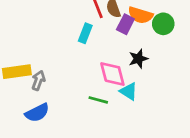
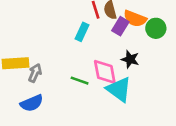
black star: (138, 59) -> (130, 59), turned 30
cyan triangle: (129, 91) -> (119, 89), size x1.5
green line: (98, 100) -> (80, 81), moved

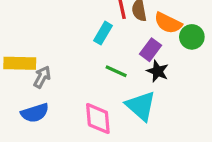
purple rectangle: (120, 26) -> (151, 50), moved
pink diamond: (105, 72) -> (98, 119), moved
green line: (80, 81) -> (116, 71), moved

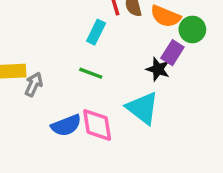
purple rectangle: (151, 50) -> (172, 53), moved
green line: (116, 71) -> (91, 73), moved
blue semicircle: (35, 113) -> (66, 125), moved

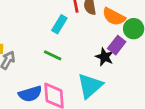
cyan triangle: (143, 108) -> (90, 86), turned 36

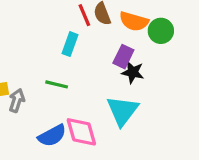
purple rectangle: (117, 45) -> (123, 57), moved
green line: (53, 55) -> (57, 84), moved

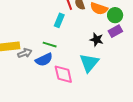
purple rectangle: (123, 57) -> (115, 31), moved, turned 32
gray arrow: (17, 100) -> (25, 53), turned 48
blue semicircle: (52, 136) -> (44, 60), moved

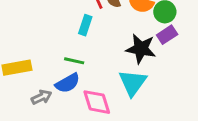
black star: (97, 40) -> (141, 49), size x1.5
gray arrow: (25, 53) -> (41, 97), moved

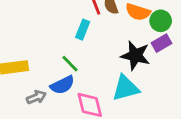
green line: (74, 61) -> (70, 64), turned 30
cyan triangle: (133, 83) -> (126, 88), turned 36

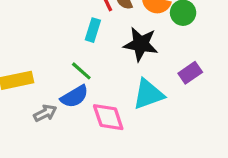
purple rectangle: (162, 43) -> (190, 73), moved
black star: (135, 55) -> (141, 44), moved

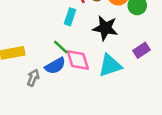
gray arrow: (45, 113) -> (33, 78), turned -42
pink diamond: (108, 117) -> (78, 60), moved

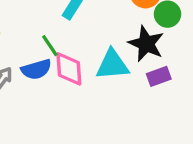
black star: (105, 28) -> (146, 44), moved
cyan triangle: (110, 65) -> (112, 65), moved

